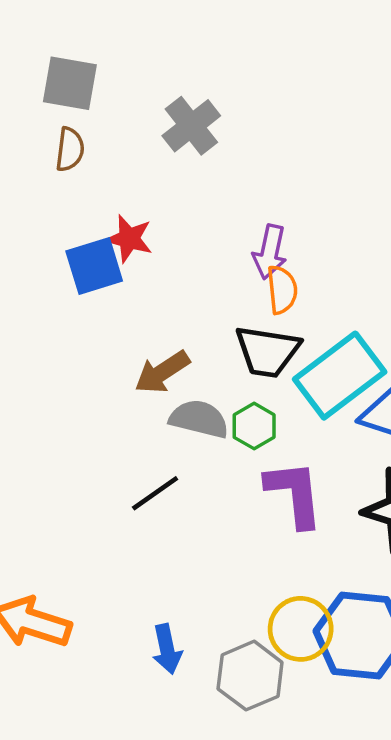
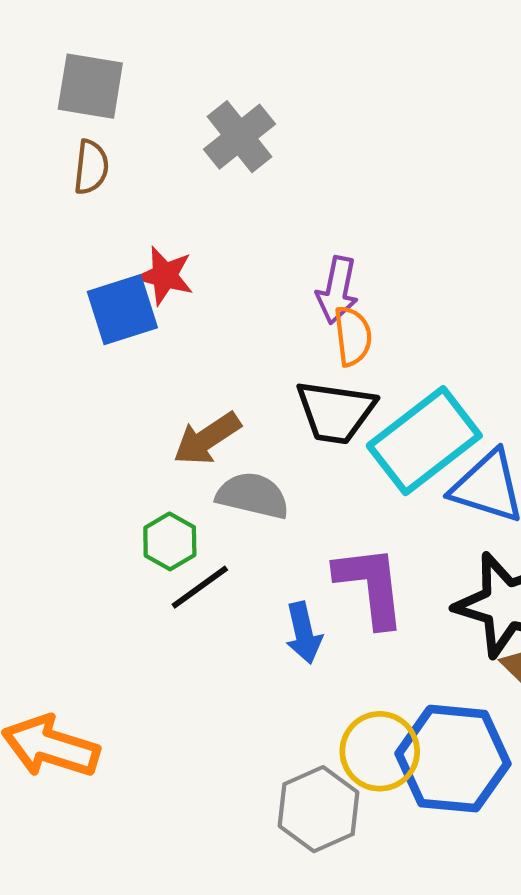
green hexagon: (254, 426) -> (170, 541), moved
blue arrow: (167, 649) -> (304, 633), moved

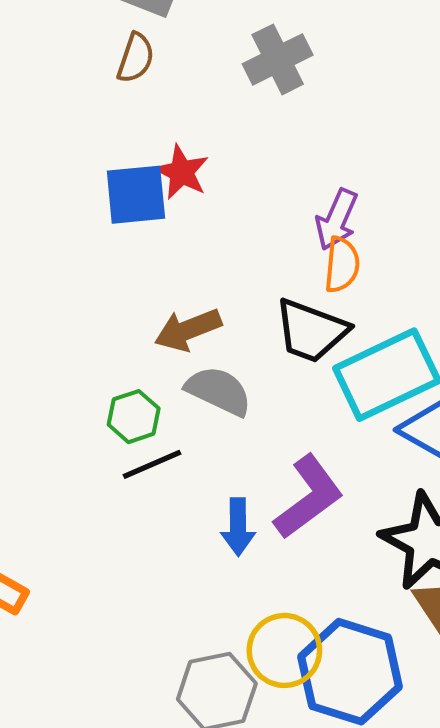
purple L-shape: (370, 586) -> (309, 497), turned 48

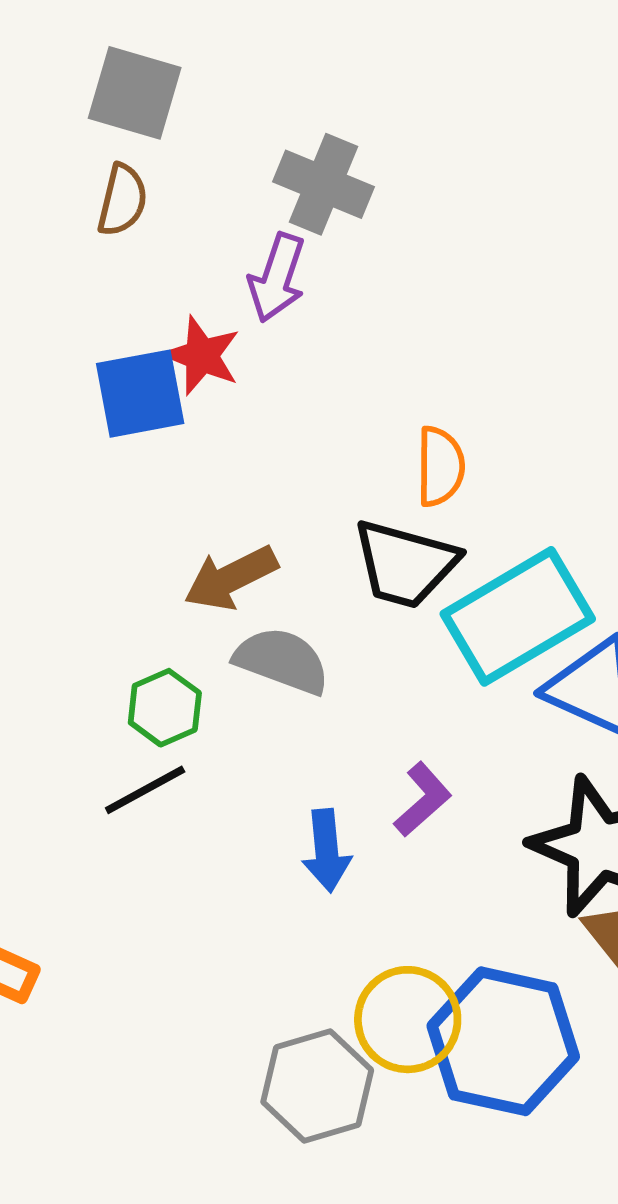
gray cross: (278, 59) -> (324, 184), turned -36
purple arrow: (337, 219) -> (277, 278), moved
black line: (152, 464) -> (145, 790), moved
purple L-shape: (309, 497) -> (423, 799), size x0.6

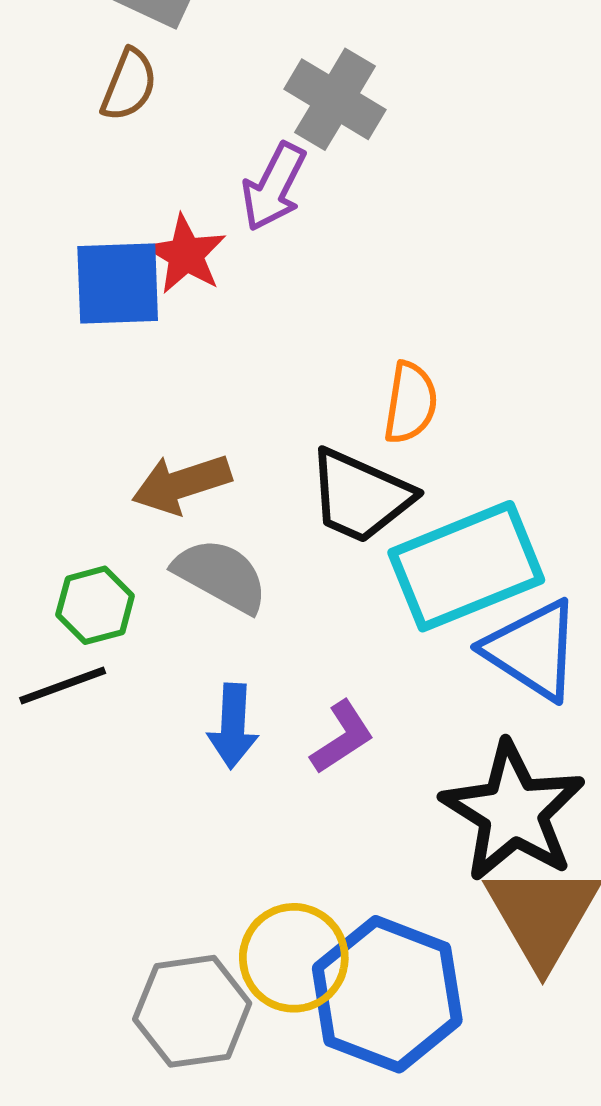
blue arrow: (327, 851) -> (233, 726), moved

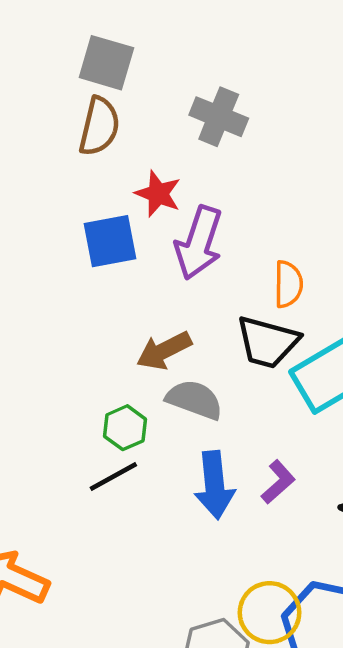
brown semicircle: (129, 85) -> (99, 126), size x1.4
purple arrow: (274, 187) -> (199, 243), moved, size x1.4
red star: (186, 254) -> (158, 194), moved
blue arrow: (233, 726) -> (214, 485), size x1.4

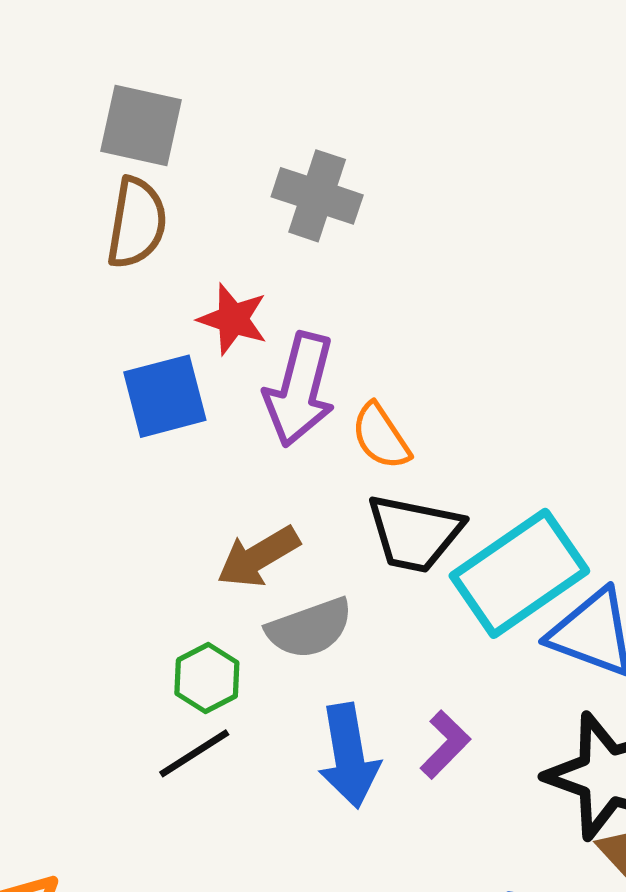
orange semicircle: (288, 284) -> (381, 436), moved, turned 150
gray semicircle: (194, 400) -> (310, 628), turned 144

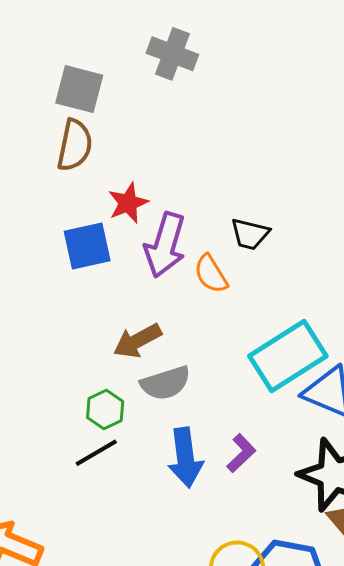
gray cross: (317, 196) -> (172, 54), moved
red star: (233, 319) -> (128, 203), turned 30
black trapezoid: (415, 533) -> (250, 234), moved, size x0.7

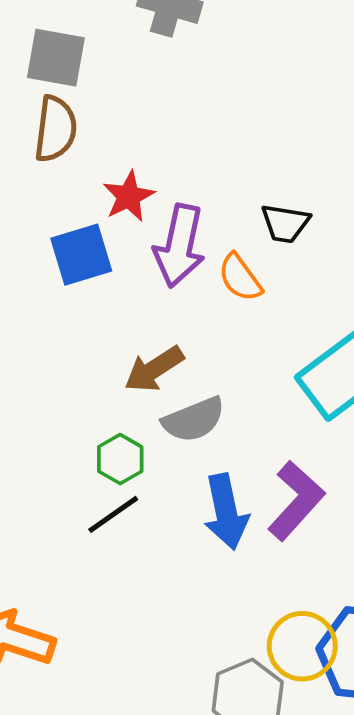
purple L-shape: (241, 453) -> (296, 501), size x1.6

